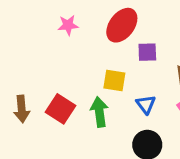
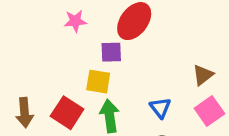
purple square: (147, 52) -> (111, 52), moved
yellow square: (114, 81) -> (98, 82), moved

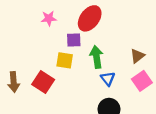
green arrow: (110, 116) -> (96, 57), moved

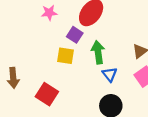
purple square: (74, 40) -> (75, 35), turned 35
red square: (43, 82) -> (47, 94), moved

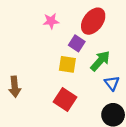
green arrow: (98, 52) -> (100, 61), turned 50
red square: (47, 94) -> (65, 100), moved

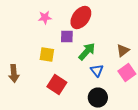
purple square: (77, 43) -> (67, 36), turned -32
yellow square: (67, 64) -> (47, 54), moved

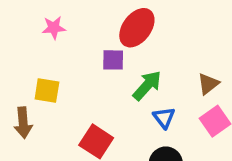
pink star: (45, 18) -> (54, 28), moved
yellow square: (47, 54) -> (47, 91), moved

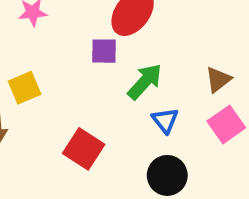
yellow square: (47, 91) -> (25, 88), turned -32

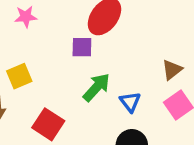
green arrow: (145, 82) -> (96, 87), moved
red square: (84, 149) -> (48, 124), moved

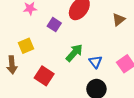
purple square: (82, 47) -> (54, 25), moved, turned 32
brown triangle: (172, 70) -> (119, 20), moved

